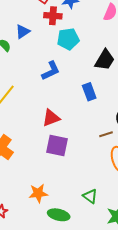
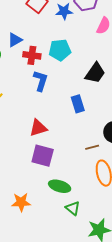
red cross: (53, 16) -> (32, 55), moved
blue L-shape: (51, 71) -> (41, 81), turned -50
green ellipse: (59, 215) -> (60, 186), moved

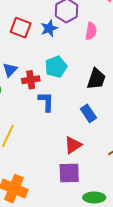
red triangle: (38, 128) -> (73, 145), moved

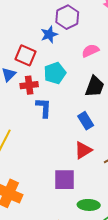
red square: (21, 28) -> (25, 55), moved
pink semicircle: (91, 31) -> (90, 51), moved, turned -126
red triangle: (73, 145) -> (83, 150), moved

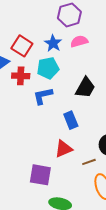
blue star: (49, 34) -> (53, 43), moved, turned -30
pink semicircle: (90, 51) -> (79, 41), moved
blue L-shape: (44, 108) -> (43, 96), moved, turned -115

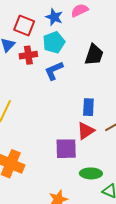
blue rectangle: (71, 120) -> (88, 107), moved, turned 36
red triangle: (64, 149) -> (86, 131), moved

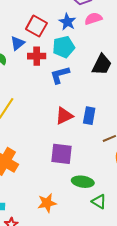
red triangle: (86, 131) -> (64, 116), moved

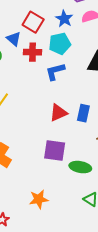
blue triangle: (18, 43) -> (14, 39), turned -42
green ellipse: (83, 182) -> (80, 167), moved

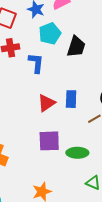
cyan pentagon: (60, 44) -> (50, 34), moved
blue L-shape: (55, 72) -> (36, 63), turned 120

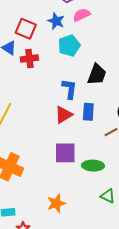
black trapezoid: (76, 47) -> (97, 74), moved
blue L-shape: (36, 63) -> (69, 89), moved

